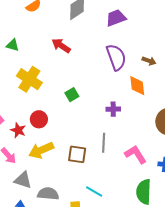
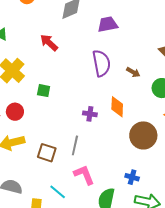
orange diamond: (137, 86) -> (117, 107), moved
green square: (72, 95) -> (44, 91), moved, turned 32
pink L-shape: (136, 154) -> (84, 175), moved

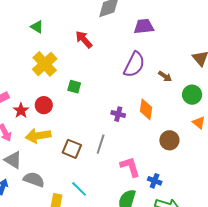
purple semicircle: (101, 63) -> (134, 65), turned 32
brown circle: (143, 135) -> (169, 140), size x0.7
pink L-shape: (84, 175) -> (130, 167), moved

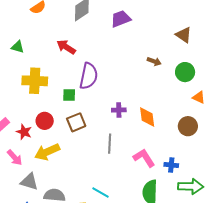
yellow cross: (45, 64) -> (35, 81), turned -30
purple semicircle: (134, 65) -> (89, 76), moved
orange diamond: (146, 109) -> (147, 117), moved
brown circle: (169, 140) -> (188, 126), moved
brown square: (72, 149) -> (76, 122), moved, turned -30

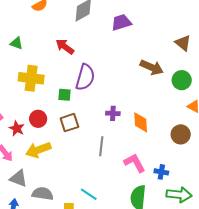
brown arrow: (154, 61) -> (152, 67), size x1.6

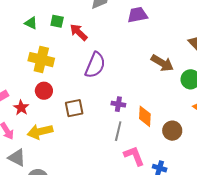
green square: (64, 95) -> (57, 21), moved
red circle: (38, 119) -> (44, 91), moved
brown circle: (181, 134) -> (172, 131), moved
gray line: (101, 146) -> (118, 131), moved

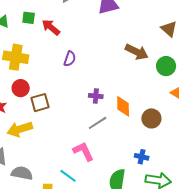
purple semicircle: (95, 65) -> (70, 59), size x0.6
brown square: (74, 108) -> (40, 103), moved
gray line: (118, 131) -> (98, 123), turned 48
pink L-shape: (134, 156) -> (83, 151), moved

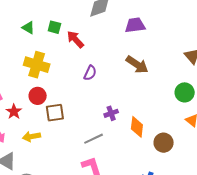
brown arrow: (137, 52) -> (137, 65), moved
purple cross: (96, 96) -> (111, 113), turned -32
gray line: (98, 123) -> (94, 139), moved
yellow arrow: (20, 129) -> (31, 136), size x0.7

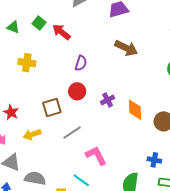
green square: (54, 27) -> (39, 23), turned 32
yellow cross: (37, 65) -> (27, 63), size x0.7
red circle: (38, 96) -> (77, 91), moved
gray line: (94, 139) -> (72, 133), moved

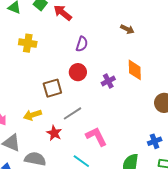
brown arrow: (126, 48) -> (127, 29), size x0.6
orange diamond: (135, 110) -> (135, 70), moved
red star: (11, 112) -> (54, 133), moved
blue cross: (154, 160) -> (155, 141), turned -32

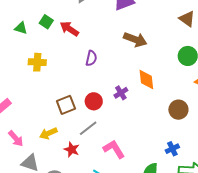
brown arrow: (127, 29) -> (135, 40), size x1.6
red circle: (78, 72) -> (94, 101), moved

